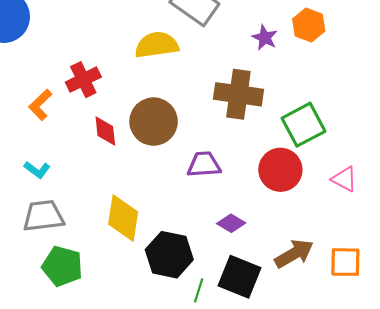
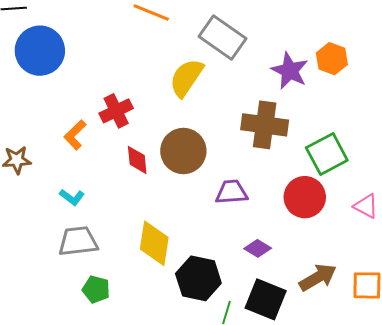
purple star: (265, 38) -> (290, 71), size x1.5
yellow semicircle: (157, 45) -> (186, 78), turned -48
green pentagon: (62, 266) -> (96, 289), size x0.7

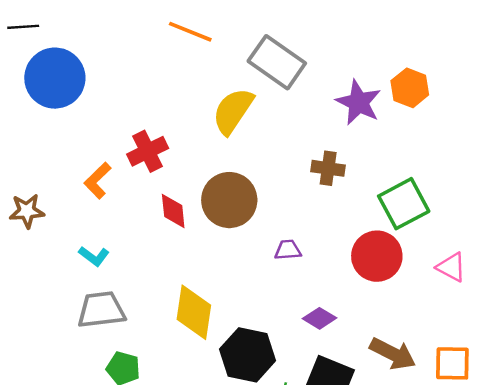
brown cross: (265, 125) -> (328, 168), size x0.6
purple trapezoid: (232, 192) -> (288, 250), size x0.7
brown arrow: (318, 277) -> (393, 354), turned 57

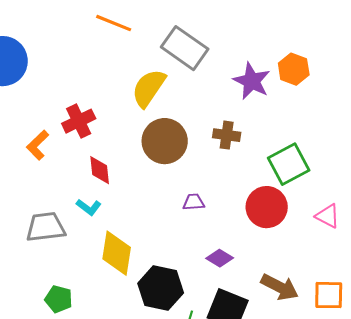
brown circle: (229, 200) -> (165, 141), moved
cyan L-shape: (94, 256) -> (89, 207), moved
gray trapezoid: (101, 310) -> (46, 227), moved

